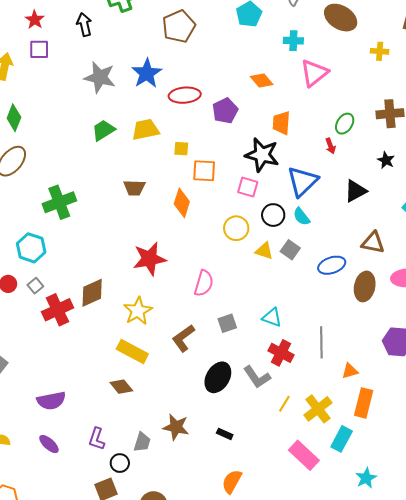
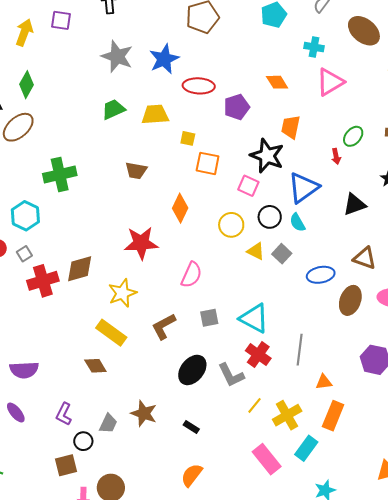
orange diamond: (182, 203) -> (180, 208), moved
cyan triangle: (272, 317) -> (254, 318), size x1.5

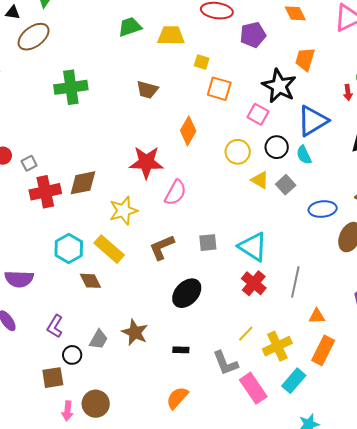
cyan hexagon: (25, 216) -> (69, 248), moved
pink semicircle: (191, 275) -> (175, 193), moved
gray L-shape: (231, 375) -> (225, 363), moved
black rectangle: (191, 427) -> (181, 350), turned -35

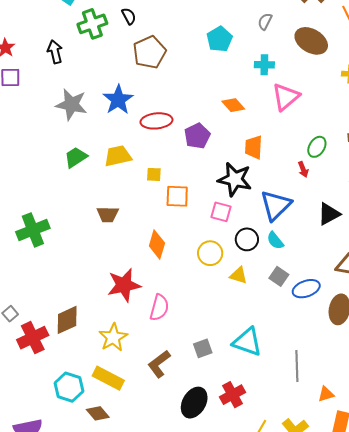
gray square: (286, 185) -> (279, 276), moved
red cross: (254, 283) -> (233, 395), moved, turned 35

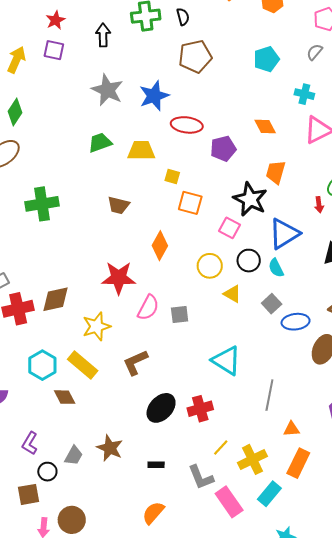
gray square: (203, 348) -> (180, 314), moved

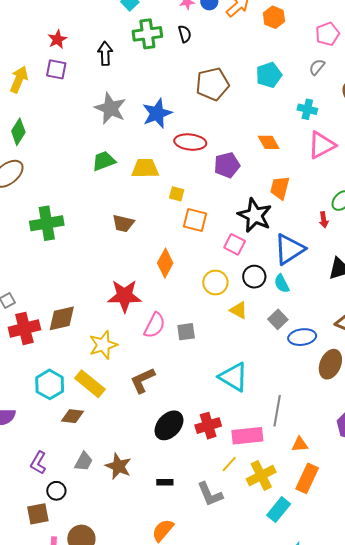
brown pentagon: (195, 56) -> (212, 84), moved
brown diamond: (65, 397) -> (72, 416), turned -55
gray trapezoid: (74, 456) -> (84, 462), moved
pink rectangle: (229, 502) -> (247, 436), moved, turned -60

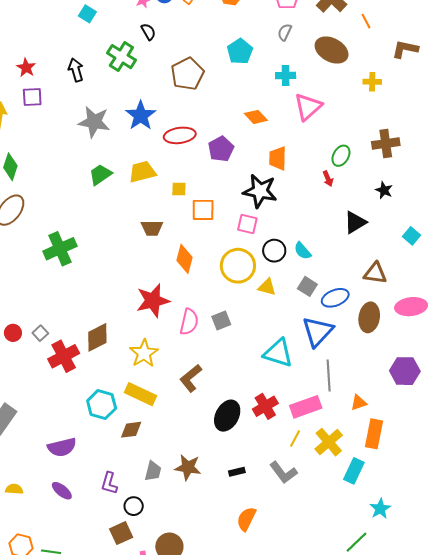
green cross: (147, 34) -> (121, 57), moved, turned -36
brown trapezoid: (123, 223) -> (152, 228), moved
blue triangle: (289, 249) -> (318, 332), moved
yellow circle: (215, 283) -> (238, 266), size x1.4

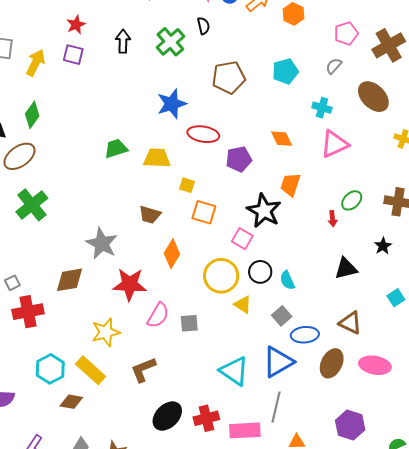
gray star: (94, 122) -> (102, 243), moved
green cross: (60, 249) -> (32, 205), moved, turned -32
brown diamond: (97, 337) -> (70, 280), moved

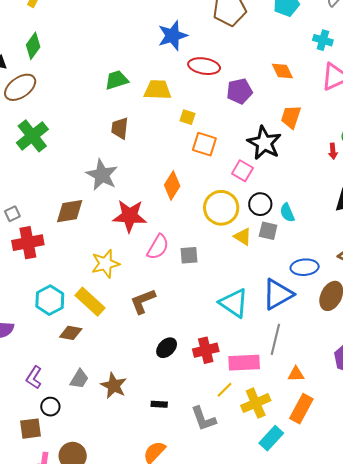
brown trapezoid: (150, 215) -> (120, 128), moved, turned 80
gray square: (282, 316) -> (268, 231), moved, turned -36
black ellipse: (167, 416) -> (167, 348), size x0.7

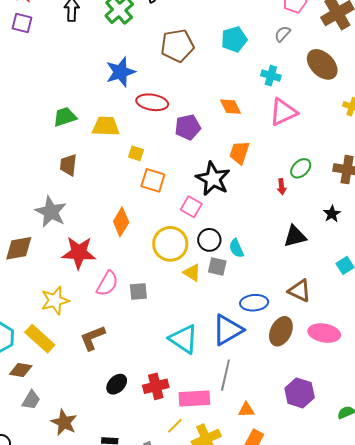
gray trapezoid: (79, 379) -> (31, 400), moved

